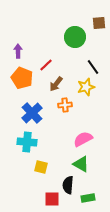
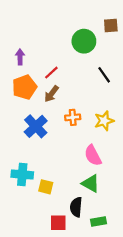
orange pentagon: (22, 78) -> (25, 87), turned 30
brown arrow: (56, 84) -> (51, 94), moved
yellow star: (86, 87) -> (104, 121), moved
pink semicircle: (83, 139) -> (93, 155), turned -90
cyan cross: (27, 142) -> (22, 175), moved

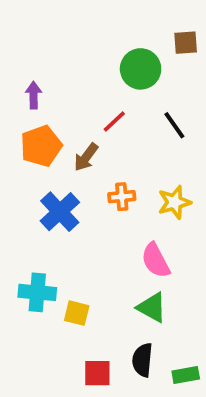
red line: (51, 73) -> (114, 122), moved
black semicircle: (76, 207) -> (142, 360), moved
green rectangle: (98, 222) -> (186, 375), moved

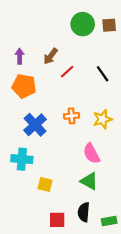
green circle: (141, 69) -> (83, 24), moved
orange pentagon: (41, 146) -> (24, 86), turned 30
brown arrow: (86, 157) -> (51, 56), moved
cyan cross: (37, 292) -> (22, 159), moved

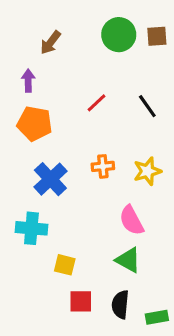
brown arrow: (51, 56) -> (50, 43), moved
red square: (57, 220) -> (81, 301), moved

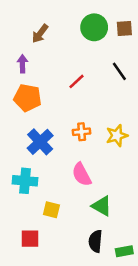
black line: (147, 106) -> (119, 71), moved
pink semicircle: (131, 220) -> (82, 175), moved
red square: (81, 301) -> (30, 239), moved

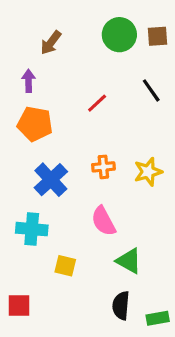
red square: (30, 239) -> (19, 306), moved

